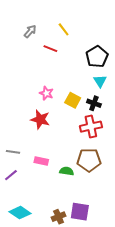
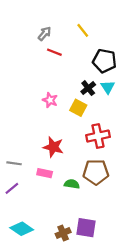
yellow line: (64, 29) -> (83, 30), moved
gray arrow: (30, 31) -> (45, 34), moved
black pentagon: (97, 57) -> (104, 61), turned -30
black cross: (94, 103) -> (88, 88), moved, turned 32
red star: (40, 119) -> (53, 147), moved

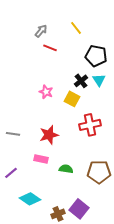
red star: (53, 147) -> (49, 135), turned -30
gray line: (14, 163) -> (13, 134), moved
brown pentagon: (96, 172) -> (99, 172), moved
purple square: (86, 228) -> (79, 209), turned 30
cyan diamond: (22, 229) -> (30, 199), moved

